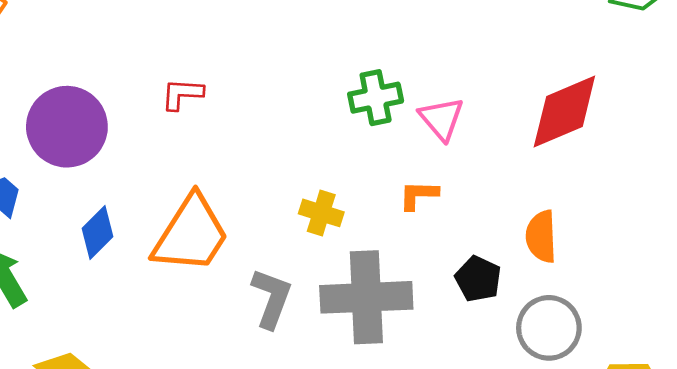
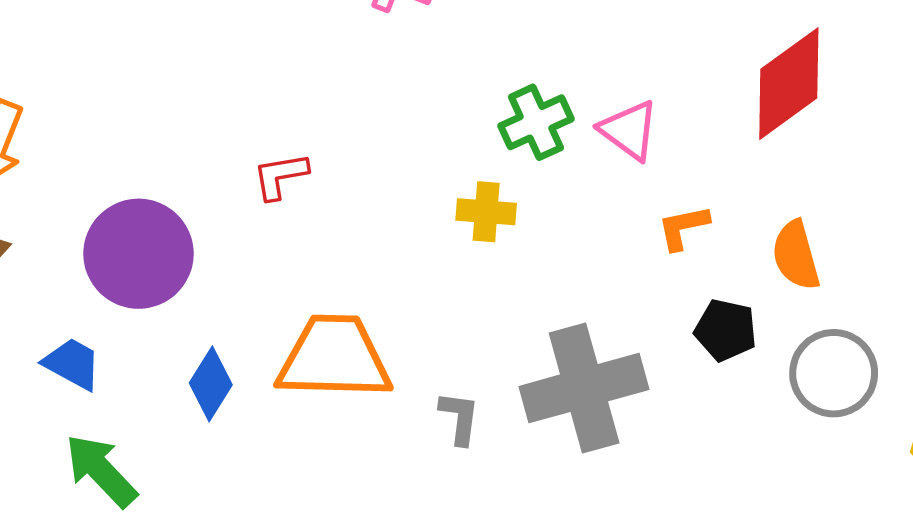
orange L-shape: (419, 195) -> (683, 227), moved
yellow cross: (321, 213) -> (486, 212), moved
orange trapezoid: (191, 234) -> (334, 358), turned -108
gray L-shape: (271, 298) -> (459, 418), size x0.7

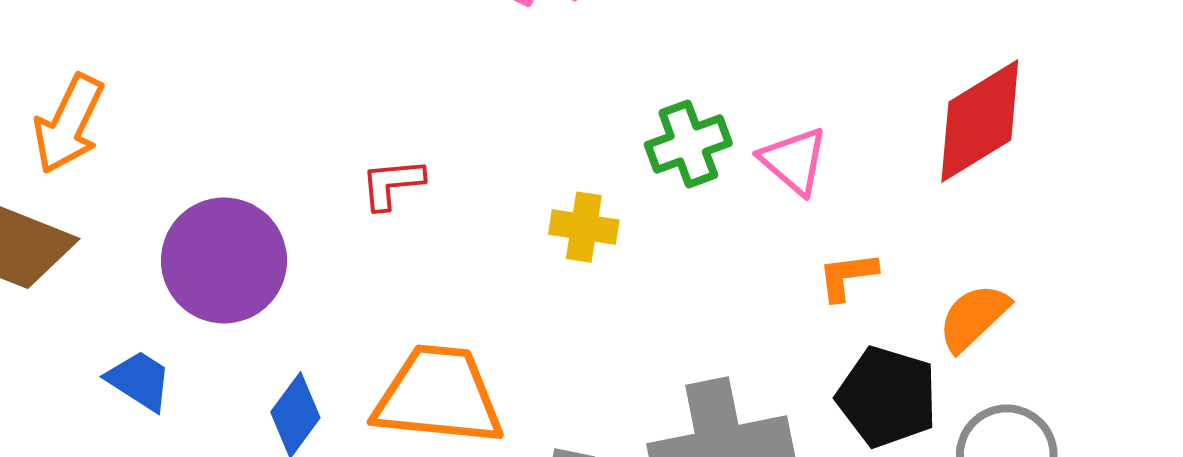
yellow cross: (486, 212) -> (584, 227), moved
orange semicircle: (796, 255) -> (974, 317), turned 58
black pentagon: (726, 330) -> (887, 397), size x1.4

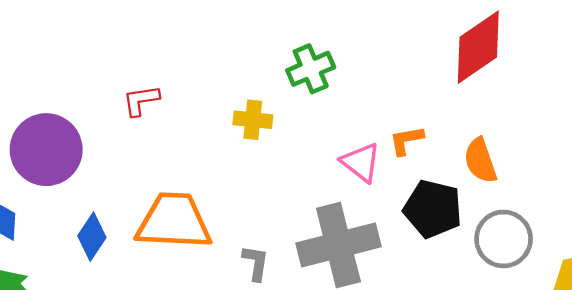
pink triangle: (794, 161) -> (361, 162), moved
orange semicircle: (974, 317) -> (480, 161), turned -63

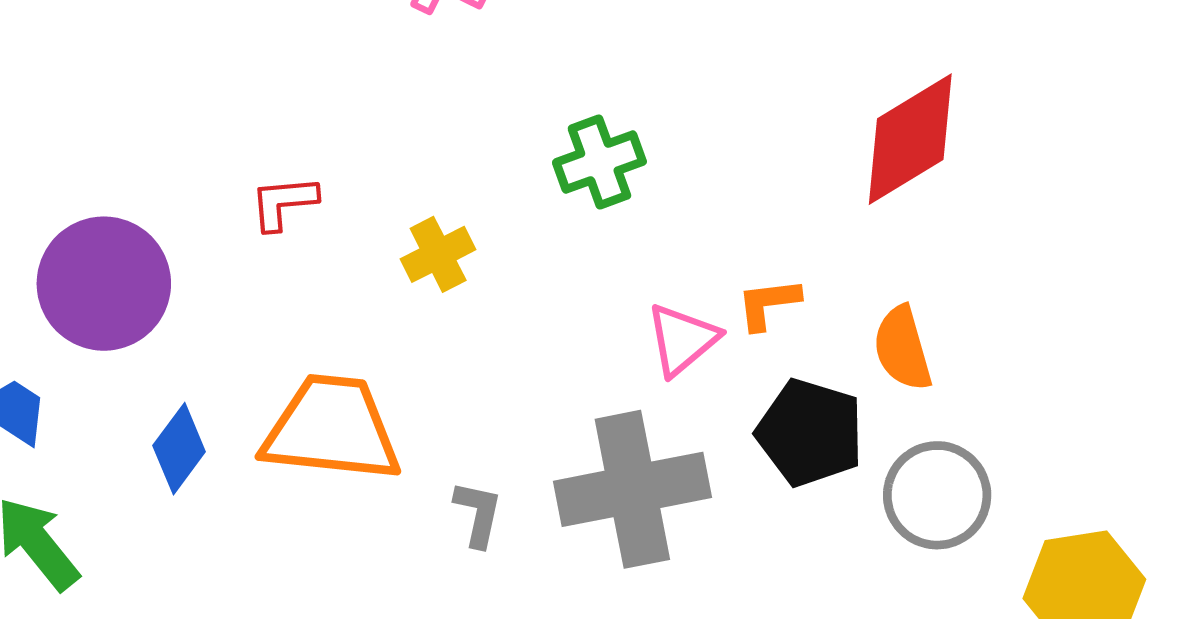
yellow cross: (253, 120) -> (438, 254), moved, turned -36
pink triangle: (361, 162) -> (682, 339), turned 39

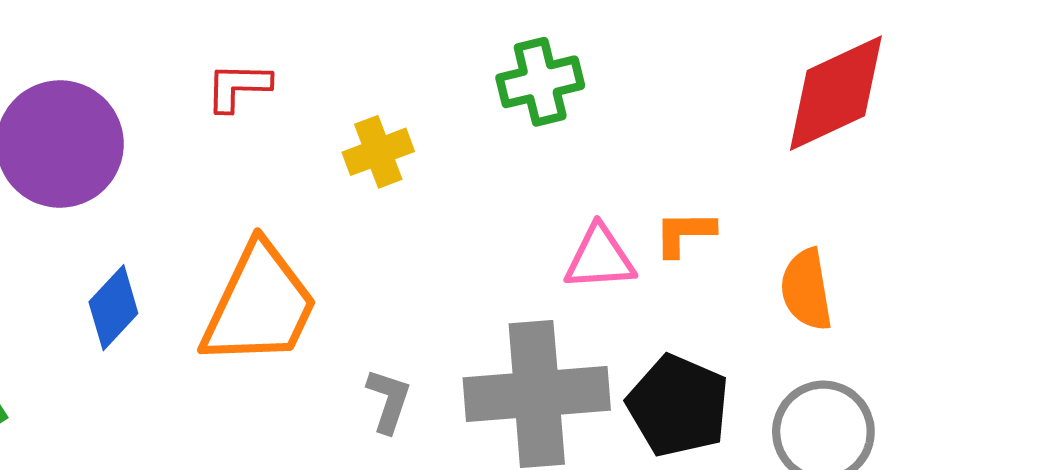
pink triangle: (682, 339) -> (600, 258), turned 30
orange trapezoid: (332, 429) -> (259, 305), turned 103
black pentagon: (810, 433) -> (678, 406), moved

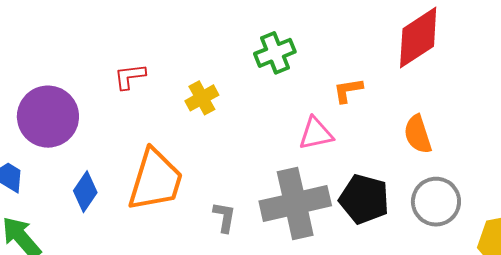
orange L-shape: (684, 233) -> (348, 90), moved

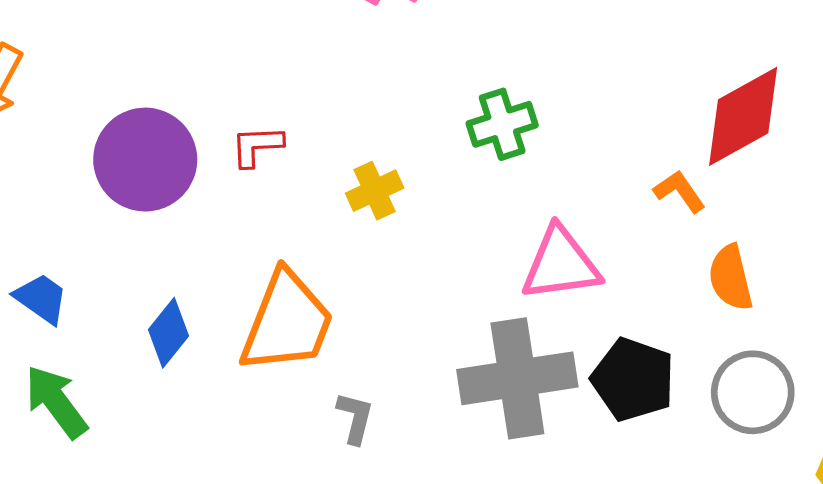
orange L-shape: (348, 90) -> (680, 191), moved, turned 60
purple circle: (48, 117) -> (145, 160), moved
pink triangle: (316, 133) -> (561, 264), size x1.4
gray L-shape: (224, 217) -> (355, 418), moved

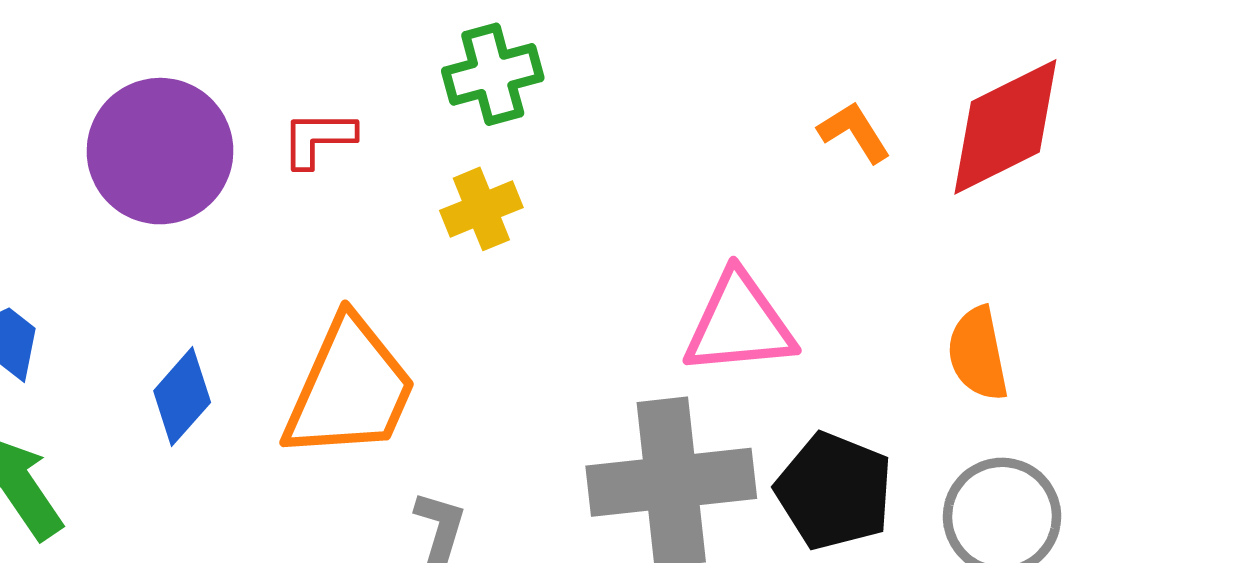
green cross: (502, 124) -> (493, 74), moved
orange L-shape: (680, 191) -> (854, 132), moved

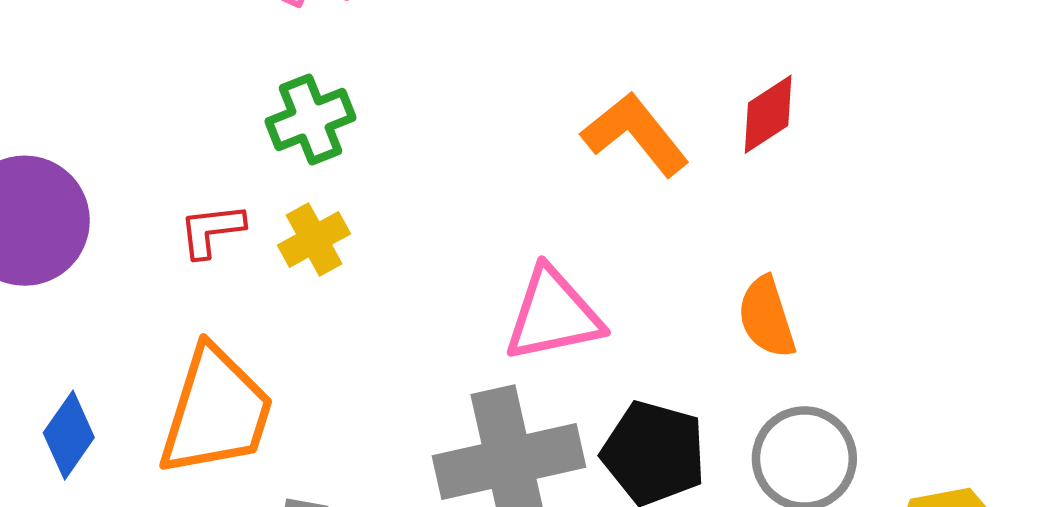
red diamond: (1005, 127) -> (768, 114), size x0.6
orange L-shape: (854, 132) -> (635, 134), size x1.6
red L-shape: (318, 139) -> (212, 230), moved

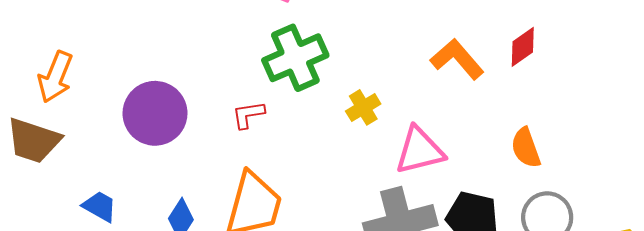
green cross: (310, 119) -> (295, 58), size x1.5
yellow cross: (314, 239) -> (363, 107), moved

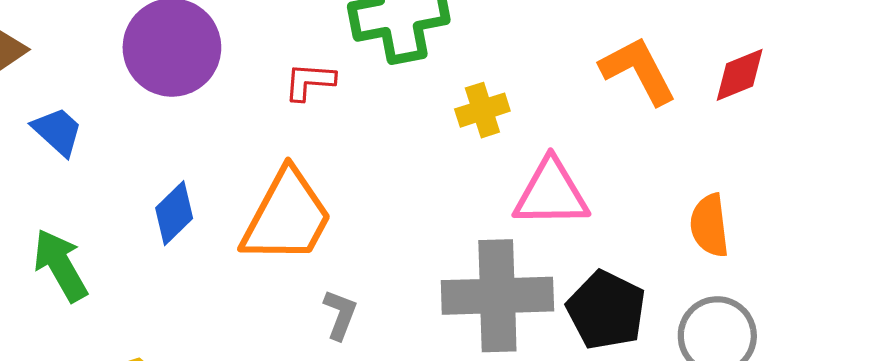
blue trapezoid: (100, 206) -> (58, 131), moved

